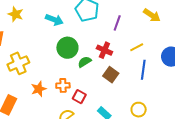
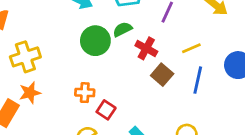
green semicircle: (85, 62) -> (122, 29), moved
brown square: (111, 75) -> (162, 75), moved
orange star: (39, 89) -> (30, 93), moved

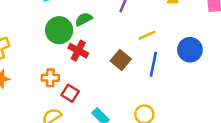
red cross: (146, 48) -> (78, 51), moved

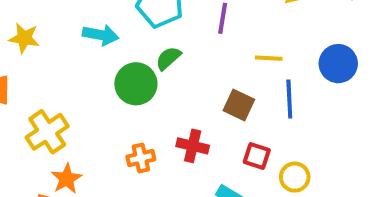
yellow line: (147, 35) -> (269, 58), turned 42
red cross: (78, 51) -> (193, 146), moved
red square: (70, 93) -> (257, 156), moved

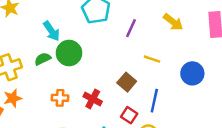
cyan arrow: (101, 35) -> (52, 31), moved, turned 30
green semicircle: (168, 58) -> (43, 59), moved
blue line: (289, 99) -> (154, 101), moved

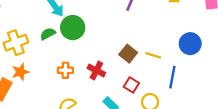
yellow line: (152, 59) -> (153, 55), moved
blue line: (154, 101) -> (172, 77), moved

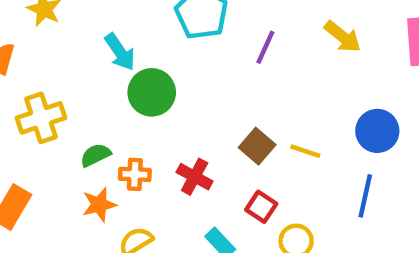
green semicircle: (48, 34) -> (95, 155), moved
orange star: (20, 72) -> (99, 205), moved
blue line: (172, 77) -> (365, 196), moved

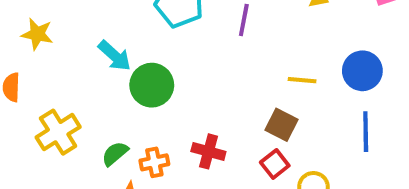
brown square: (257, 146) -> (282, 125), moved
yellow line: (305, 151) -> (302, 80), moved
red square: (261, 207) -> (275, 164), turned 32

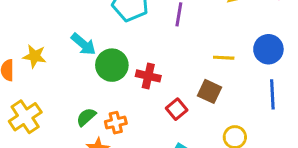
yellow star: (37, 34) -> (35, 56), moved
yellow cross: (58, 132) -> (25, 117), moved
red cross: (208, 151) -> (148, 76), moved
red square: (275, 164) -> (177, 109), moved

